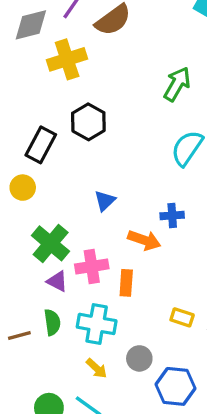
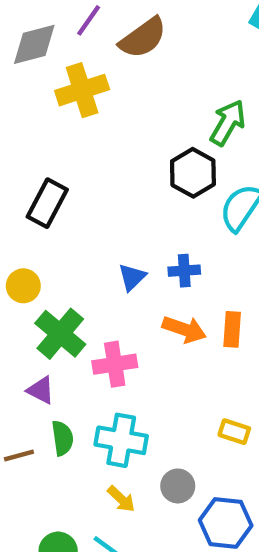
black hexagon: (88, 122) -> (193, 173), moved
yellow circle: (23, 188) -> (23, 286), moved
blue cross: (172, 215) -> (184, 271), moved
purple triangle: (57, 281) -> (41, 390), moved
orange rectangle: (126, 283) -> (232, 329), moved

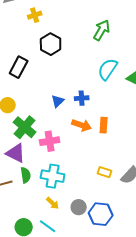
yellow cross: (82, 90) -> (35, 15), size x0.6
black hexagon: (193, 173) -> (51, 44), moved
purple triangle: (41, 390) -> (16, 153), size x1.5
gray circle: (178, 486) -> (79, 207), moved

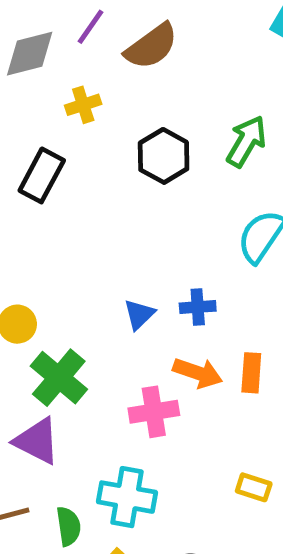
black hexagon: (51, 44) -> (164, 156), moved
black rectangle: (19, 67) -> (42, 175), moved
pink cross: (50, 141) -> (154, 412), moved
green semicircle: (26, 175) -> (69, 526), moved

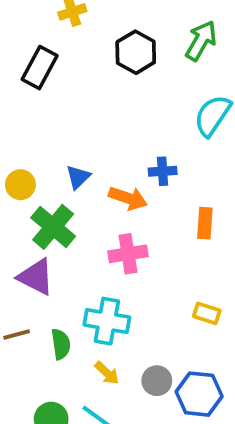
blue triangle: (139, 314) -> (78, 177), moved
orange arrow: (198, 373) -> (128, 198), moved

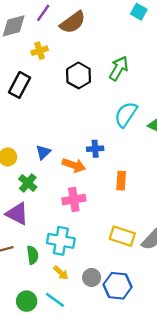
green cross: (53, 227) -> (28, 183), size x0.7
yellow rectangle: (207, 313) -> (122, 236), size x1.5

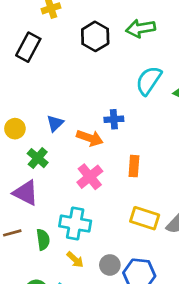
green arrow: (119, 68) -> (141, 28), turned -130
orange rectangle: (121, 181) -> (134, 166), moved
pink cross: (74, 200) -> (90, 177), turned -30

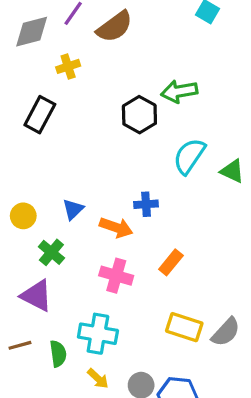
black hexagon: (95, 36) -> (139, 115), moved
orange rectangle: (134, 166) -> (171, 262), turned 35
pink cross: (90, 177) -> (116, 276), turned -35

